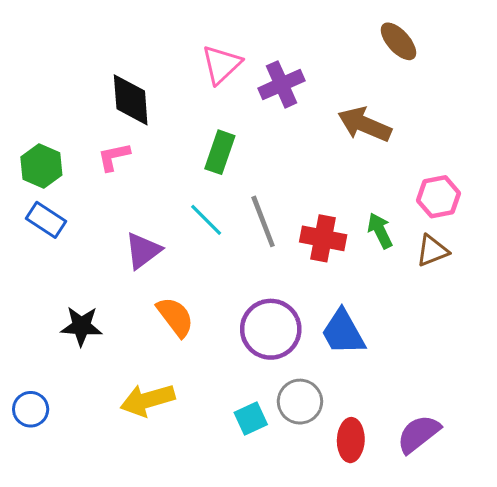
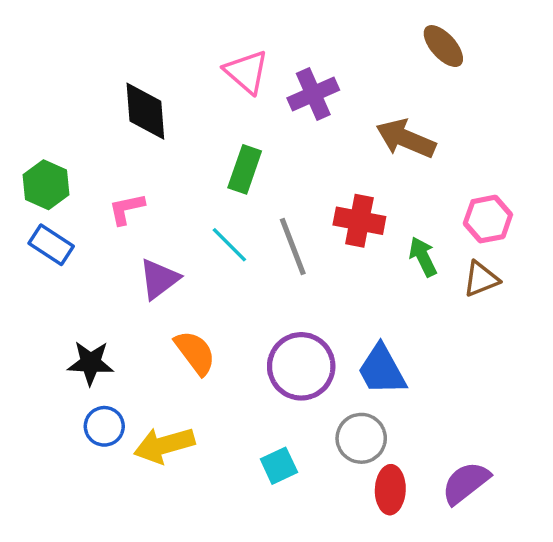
pink triangle: (221, 64) -> (246, 72), turned -36
pink L-shape: (114, 157) -> (127, 209), moved
red cross: (323, 238) -> (359, 221), moved
gray circle: (300, 402) -> (361, 438), moved
blue circle: (31, 409) -> (104, 426), moved

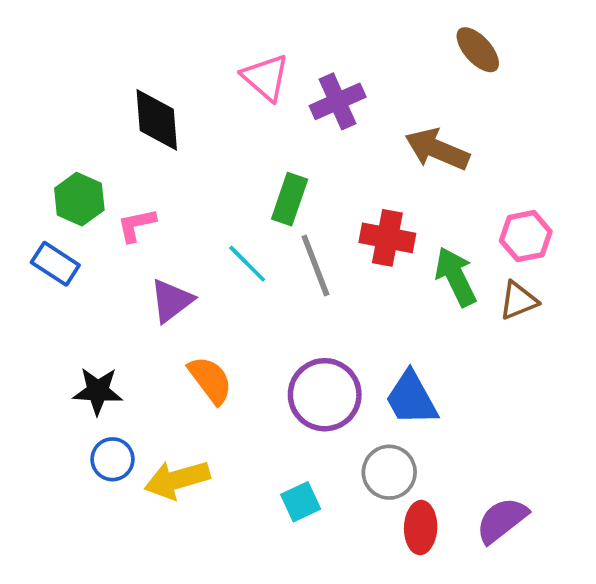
green rectangle: (245, 169) -> (290, 199), moved
green hexagon: (46, 185) -> (79, 199), moved
green arrow: (423, 257) -> (456, 277), size x1.4

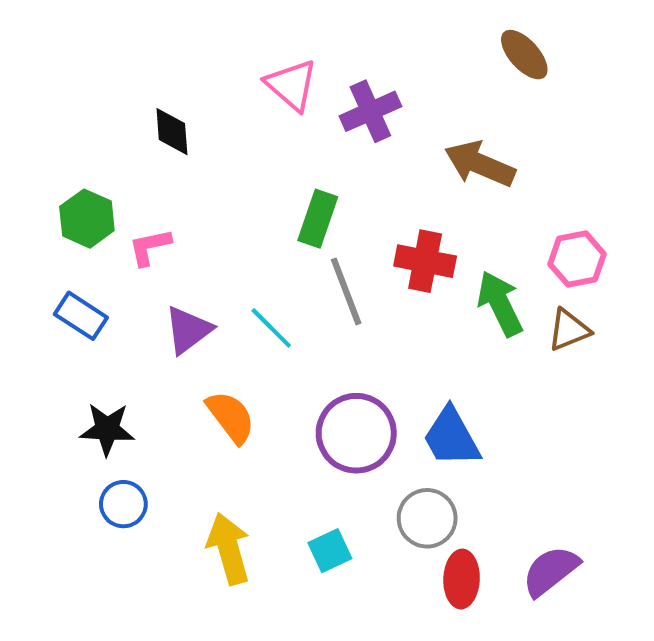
black diamond: (157, 120) -> (172, 132), size x0.7
blue rectangle: (55, 264) -> (81, 316), moved
cyan line: (247, 264) -> (271, 328), moved
yellow arrow: (177, 480) -> (229, 549), moved, turned 90

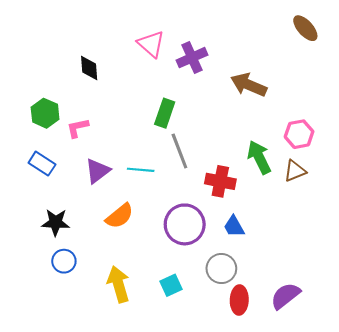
brown ellipse: (524, 55) -> (305, 28), moved
red cross: (425, 261) -> (220, 181), moved
cyan line: (271, 328) -> (141, 170), turned -40
orange semicircle: (231, 417) -> (120, 216), turned 88
blue trapezoid: (451, 437) -> (234, 227), size x0.7

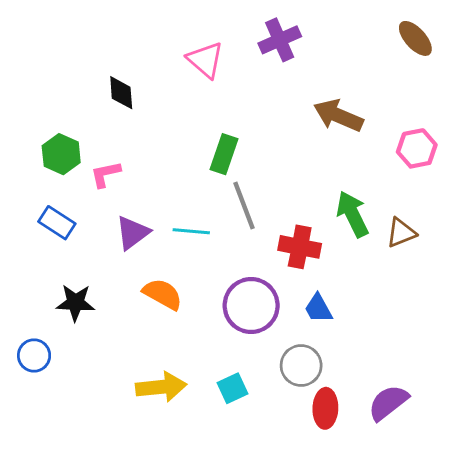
purple cross: (192, 58) -> (280, 40), moved
pink hexagon: (299, 134) -> (417, 148), moved
orange semicircle: (120, 216) -> (163, 294), turned -112
blue circle: (64, 261) -> (34, 355), moved
yellow arrow: (119, 284) -> (161, 387), turned 100

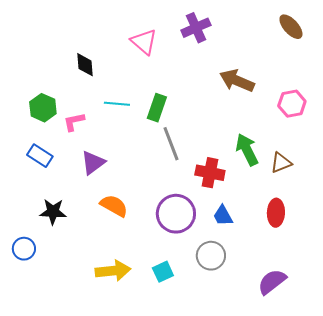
cyan line: (191, 231) -> (117, 104), moved
red ellipse: (325, 408) -> (276, 213), moved

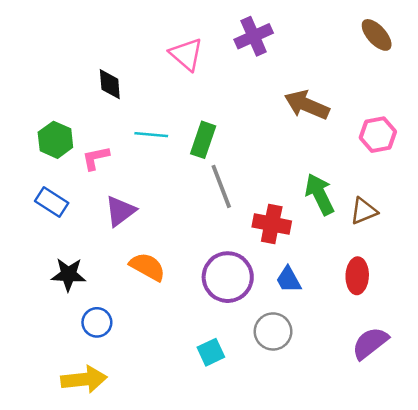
blue circle: (24, 249) -> (97, 322), moved
yellow arrow: (113, 271) -> (84, 379), moved
purple semicircle: (272, 282) -> (370, 343), moved

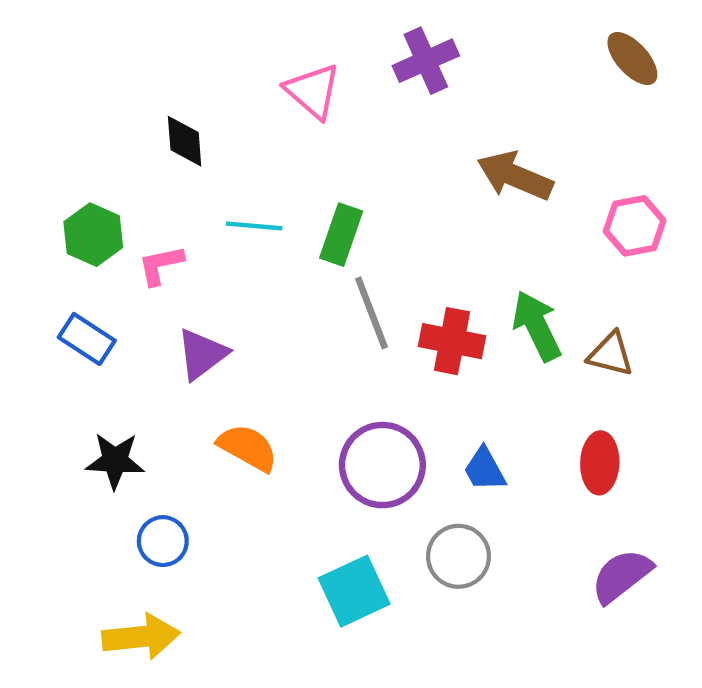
brown triangle: (364, 211) -> (611, 354), turned 36
red cross: (272, 224) -> (452, 341), moved
cyan square: (211, 352) -> (354, 591), size x1.5

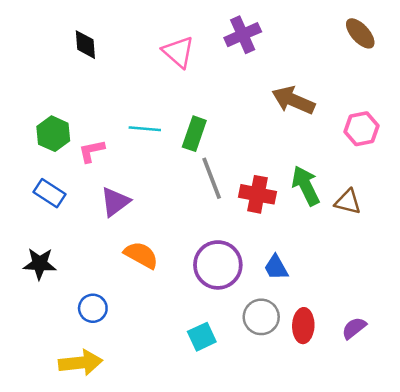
black diamond: (185, 141) -> (85, 45), moved
black star: (115, 461) -> (40, 264), moved
red ellipse: (600, 463) -> (303, 326), moved
purple semicircle: (622, 576) -> (354, 328), size x0.7
cyan square: (354, 591) -> (202, 337), size x0.7

